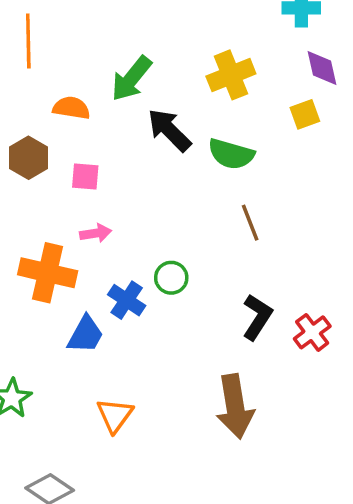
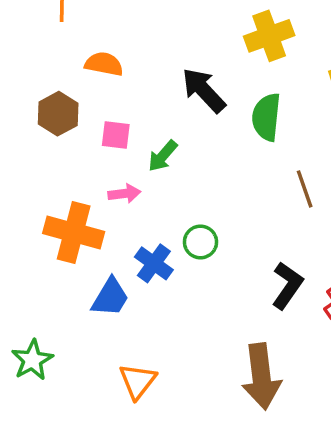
green arrow: (131, 79) -> (163, 156), moved, size x0.7
green semicircle: (231, 154) -> (266, 117), turned 78
brown line: (250, 223) -> (305, 189), moved

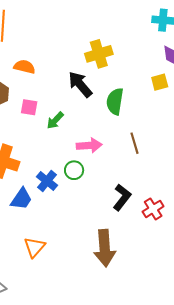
yellow cross: (269, 36) -> (99, 54), moved
pink arrow: (124, 194) -> (89, 145), moved, size x1.4

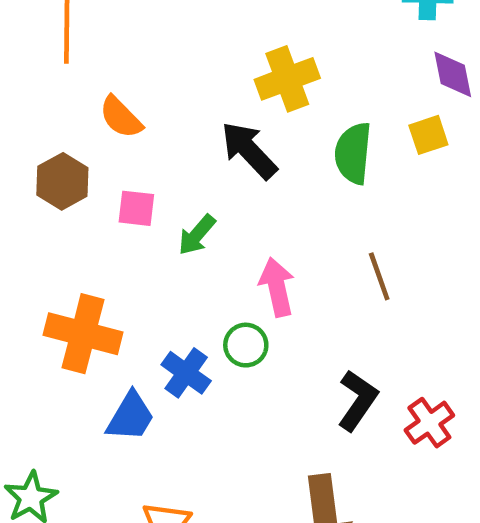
orange semicircle: (25, 67) -> (121, 117), turned -145
green semicircle: (115, 101) -> (353, 153), moved
pink arrow: (89, 145) -> (277, 287), turned -95

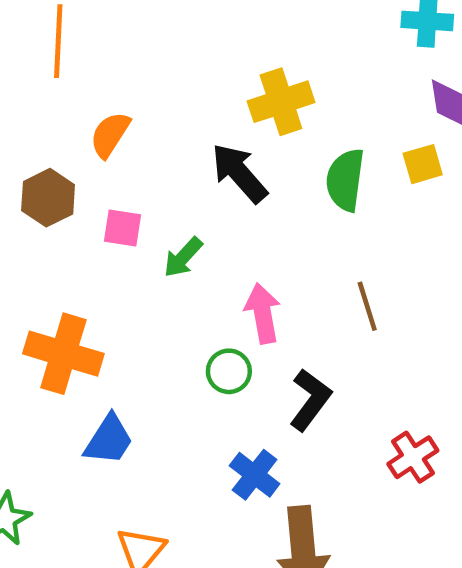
orange semicircle: (121, 117) -> (110, 135), turned 75
blue cross: (186, 373) -> (255, 475), moved
black L-shape: (358, 400) -> (310, 400), moved

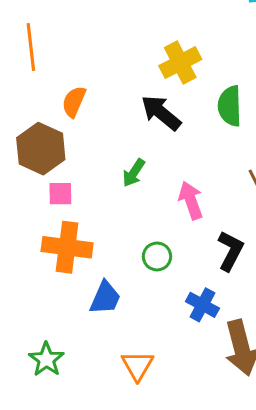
brown hexagon: (48, 198) -> (41, 149), size x1.4
pink square: (122, 228) -> (60, 194), moved
green circle: (229, 371) -> (157, 256), moved

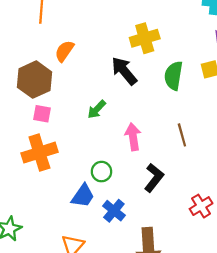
orange cross: (67, 247) -> (39, 153), turned -36
blue trapezoid: (105, 298) -> (83, 196), moved
blue cross: (202, 305) -> (114, 211), moved

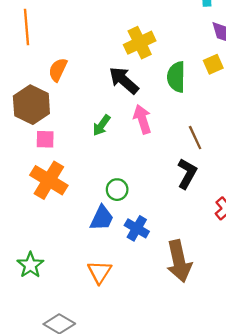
pink arrow: (133, 137) -> (142, 119), moved
orange cross: (39, 153) -> (49, 180), turned -32
black L-shape: (154, 178) -> (187, 174), moved

